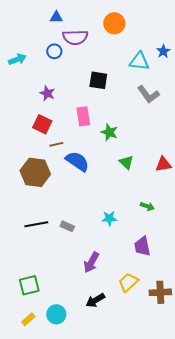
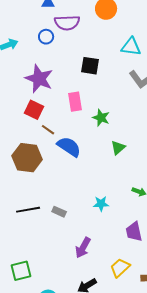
purple star: (47, 93) -> (39, 79), size x1.8
brown line: (56, 144) -> (48, 130), turned 48
green triangle: (126, 162) -> (118, 148), turned 35

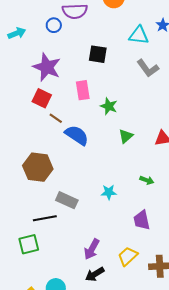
brown hexagon: (27, 158) -> (38, 167), moved
black line: (28, 210) -> (45, 218), moved
gray rectangle: (59, 212) -> (67, 200), size x1.5
purple arrow: (83, 248) -> (92, 249), moved
green square: (21, 271) -> (29, 244), moved

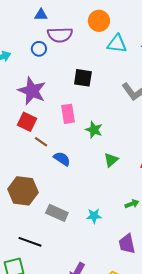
cyan triangle: (139, 35) -> (117, 44), moved
blue semicircle: (77, 135) -> (62, 159), size x0.7
green arrow: (147, 180) -> (132, 204), turned -40
gray rectangle: (67, 200) -> (57, 213), moved
black line: (45, 218) -> (30, 242), turned 30

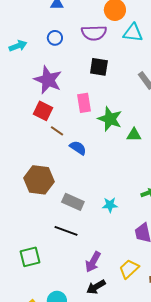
purple semicircle: (60, 35) -> (94, 33), moved
green star: (94, 130) -> (110, 119), size x1.4
green triangle: (111, 160) -> (134, 135), moved, turned 42
black line: (30, 242) -> (66, 231), moved

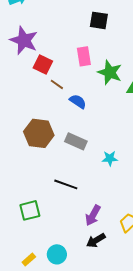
purple star: (48, 80) -> (24, 40), moved
gray rectangle: (73, 202) -> (76, 141), moved

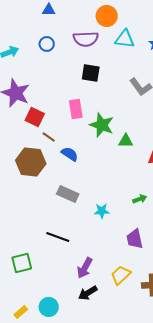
brown hexagon: (39, 133) -> (31, 162), moved

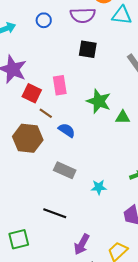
pink rectangle: (76, 109) -> (60, 85), moved

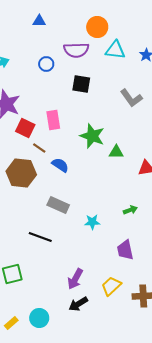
blue circle: (44, 20) -> (46, 64), moved
black line: (55, 213) -> (40, 237), moved

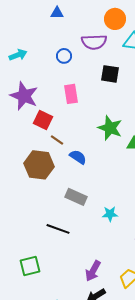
black square: (81, 84) -> (110, 74), moved
pink rectangle: (53, 120) -> (71, 94), moved

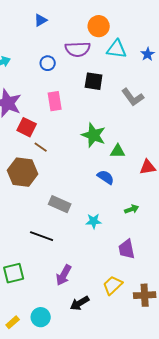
blue triangle: (57, 13) -> (41, 20), turned -32
blue semicircle: (78, 157) -> (106, 177), moved
purple arrow: (93, 271) -> (64, 275), moved

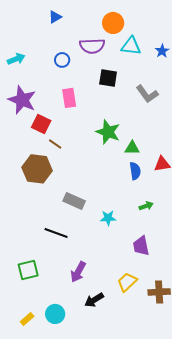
blue semicircle: (106, 177) -> (135, 171), moved, turned 48

